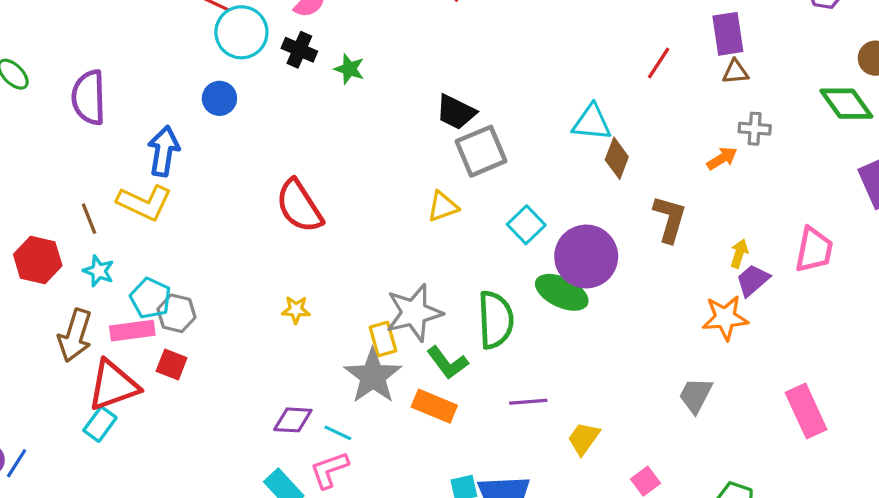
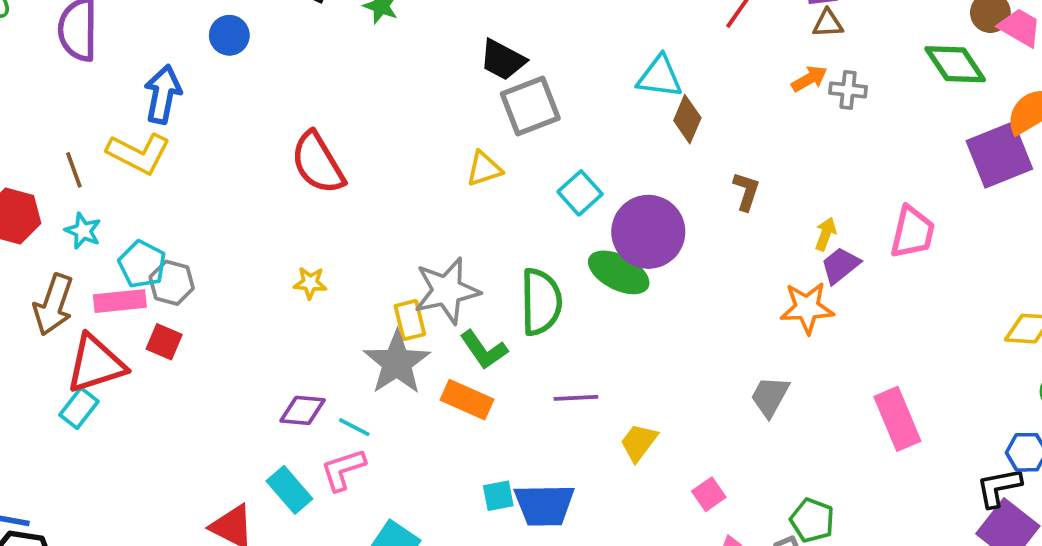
orange arrow: (722, 158) -> (809, 79), moved
brown L-shape: (670, 219) -> (746, 191), size x0.7

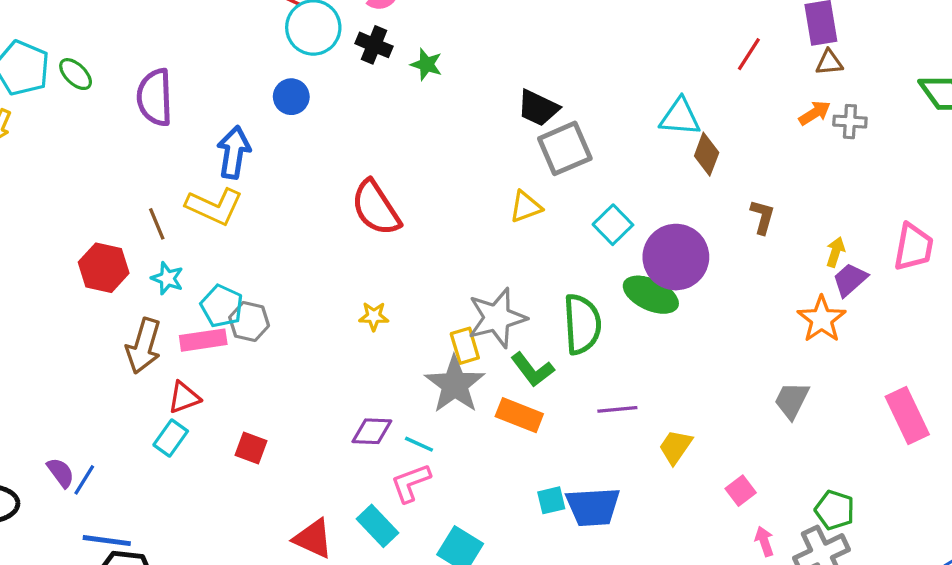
orange star: (807, 308) -> (822, 319), turned -30
red square: (164, 342) -> (251, 448), moved
red triangle: (96, 364) -> (184, 397), size x0.6
cyan rectangle: (289, 490) -> (377, 526), moved

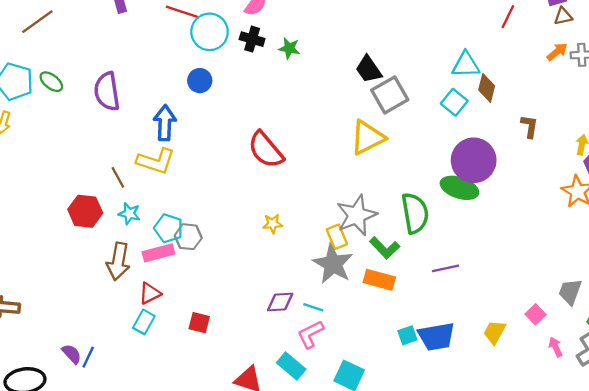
black trapezoid: (538, 108) -> (369, 69), turned 36
yellow triangle: (526, 207) -> (368, 138), size x1.6
cyan square: (613, 225) -> (454, 102), moved
gray trapezoid: (792, 400) -> (570, 292), moved
yellow trapezoid: (675, 447) -> (494, 332), moved

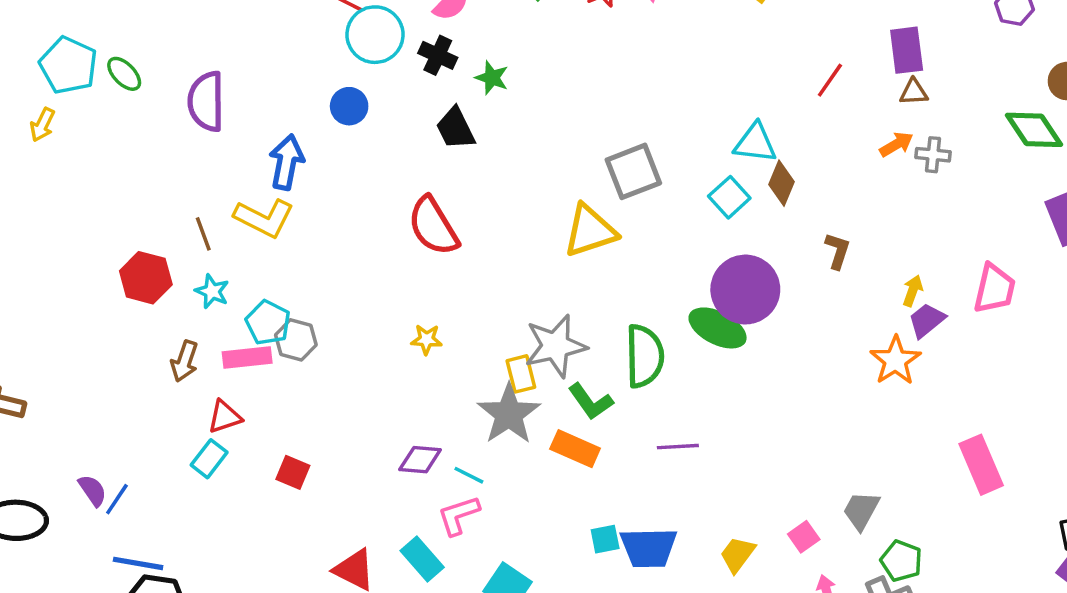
black trapezoid: (369, 69) -> (455, 128), moved
brown arrow: (118, 261) -> (184, 361), size x0.7

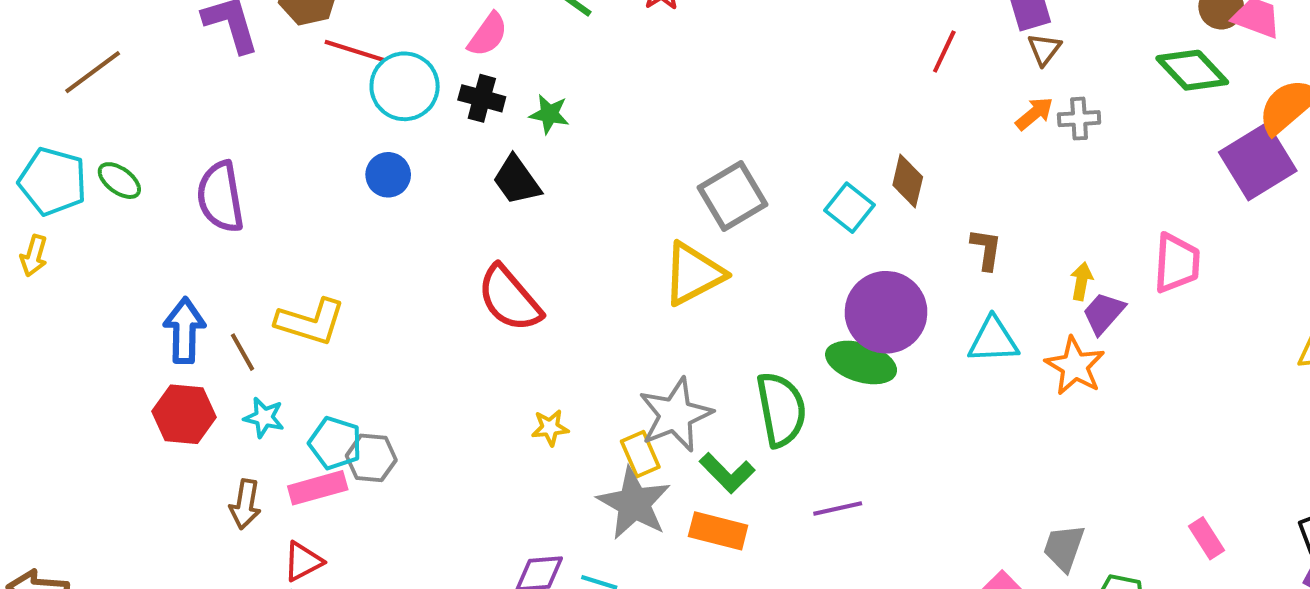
brown triangle: (914, 92) -> (1044, 49), turned -40
cyan triangle: (755, 143) -> (993, 340), moved
blue arrow: (287, 162) -> (184, 331), moved
yellow star: (427, 339) -> (550, 428), moved
pink rectangle: (981, 465) -> (1206, 538), moved, size x0.6

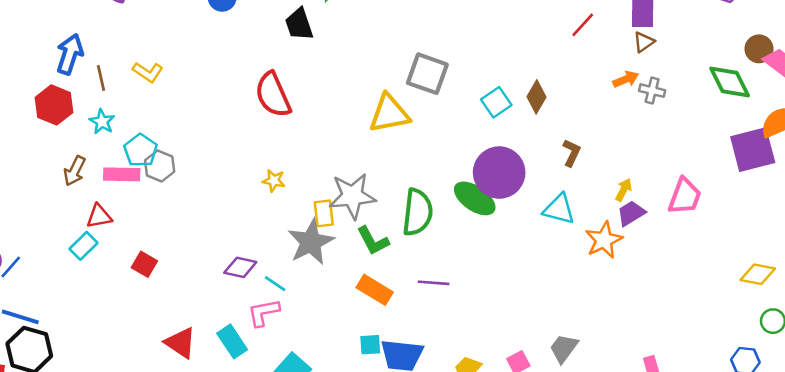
gray square: (733, 196) -> (427, 74), turned 33
yellow L-shape: (311, 322) -> (148, 72), size x0.7
orange rectangle: (718, 531) -> (375, 290), moved

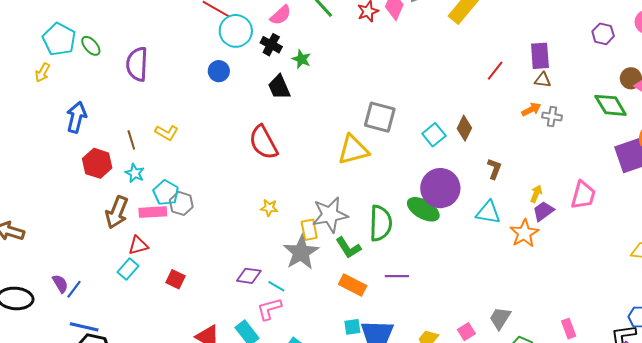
brown triangle: (644, 42) -> (543, 80), turned 48
blue arrow: (70, 54) -> (76, 117), moved
brown arrow: (75, 171) -> (117, 212), size x1.4

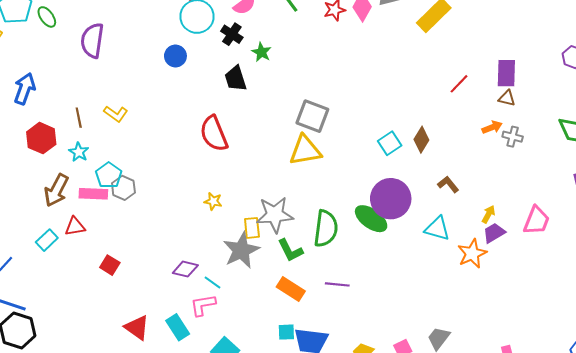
gray square: (380, 117) -> (312, 116), moved
brown L-shape: (494, 169) -> (448, 184), turned -65
cyan rectangle: (128, 269) -> (47, 240), moved

